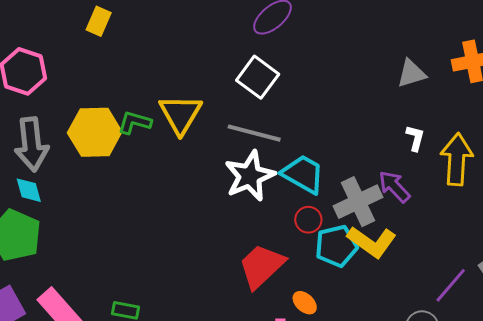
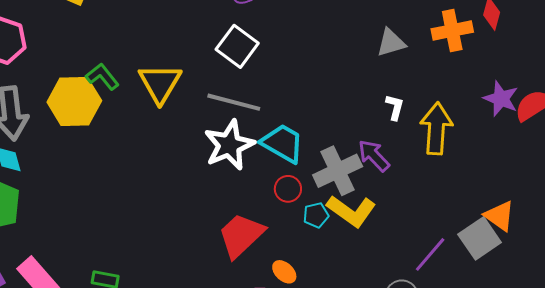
green L-shape: (135, 122) -> (102, 77), moved, turned 36
cyan pentagon: (336, 246) -> (316, 215), size x0.6

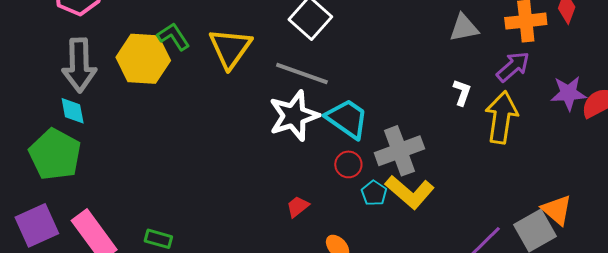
purple star: (501, 99) -> (568, 93), turned -30
purple arrow: (374, 156) -> (513, 67), moved, turned 87
cyan pentagon: (316, 215) -> (374, 193), turned -30
red trapezoid: (241, 235) -> (298, 207), size x0.5

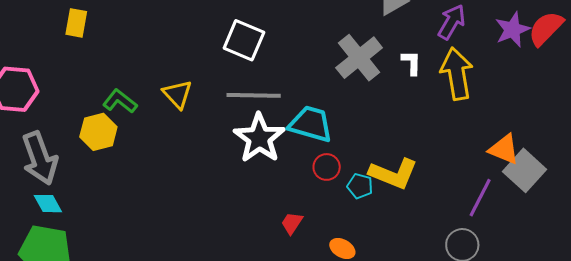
yellow triangle: (230, 48) -> (178, 94), size x0.7
yellow hexagon: (143, 59) -> (98, 132), size x0.7
gray cross: (399, 151) -> (359, 58), moved
orange triangle: (557, 210) -> (504, 149), moved

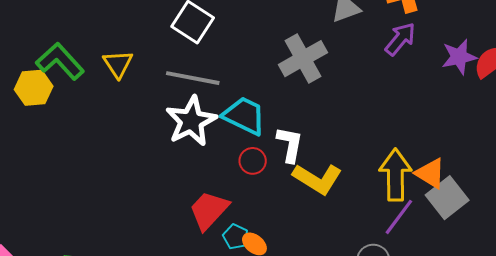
white L-shape: (411, 63) -> (290, 144), moved, size x1.4
yellow arrow: (457, 74) -> (395, 175), moved
green L-shape: (120, 101) -> (60, 61), size x1.4
cyan pentagon: (360, 186) -> (236, 237), moved
red trapezoid: (292, 223) -> (209, 210), size x1.8

